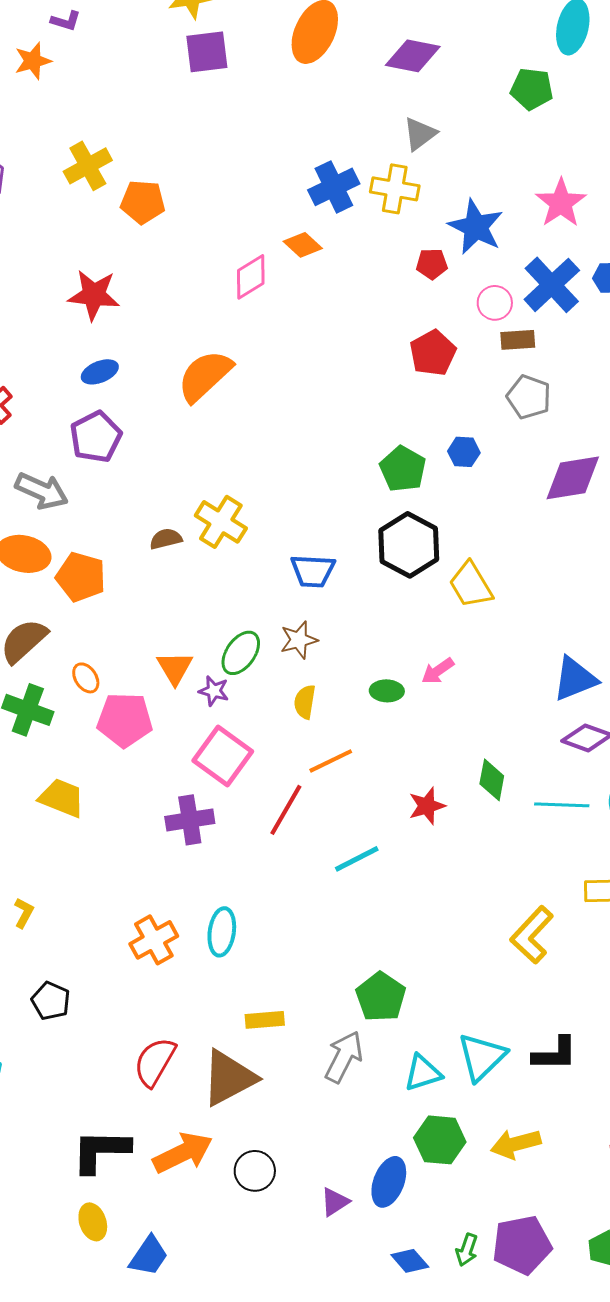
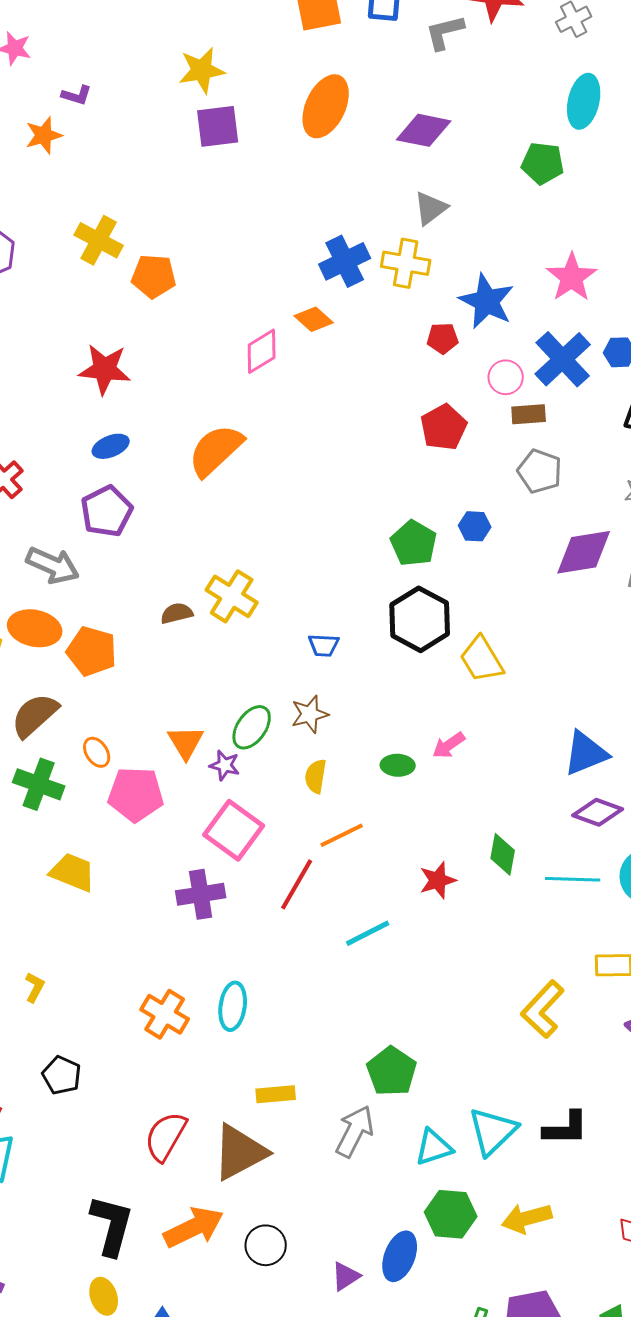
yellow cross: (88, 166) -> (99, 240), turned -33
blue trapezoid: (313, 571) -> (324, 645), size x0.7
orange cross: (154, 940) -> (165, 1014), turned -30
black L-shape: (101, 1151) -> (112, 1225), turned 104

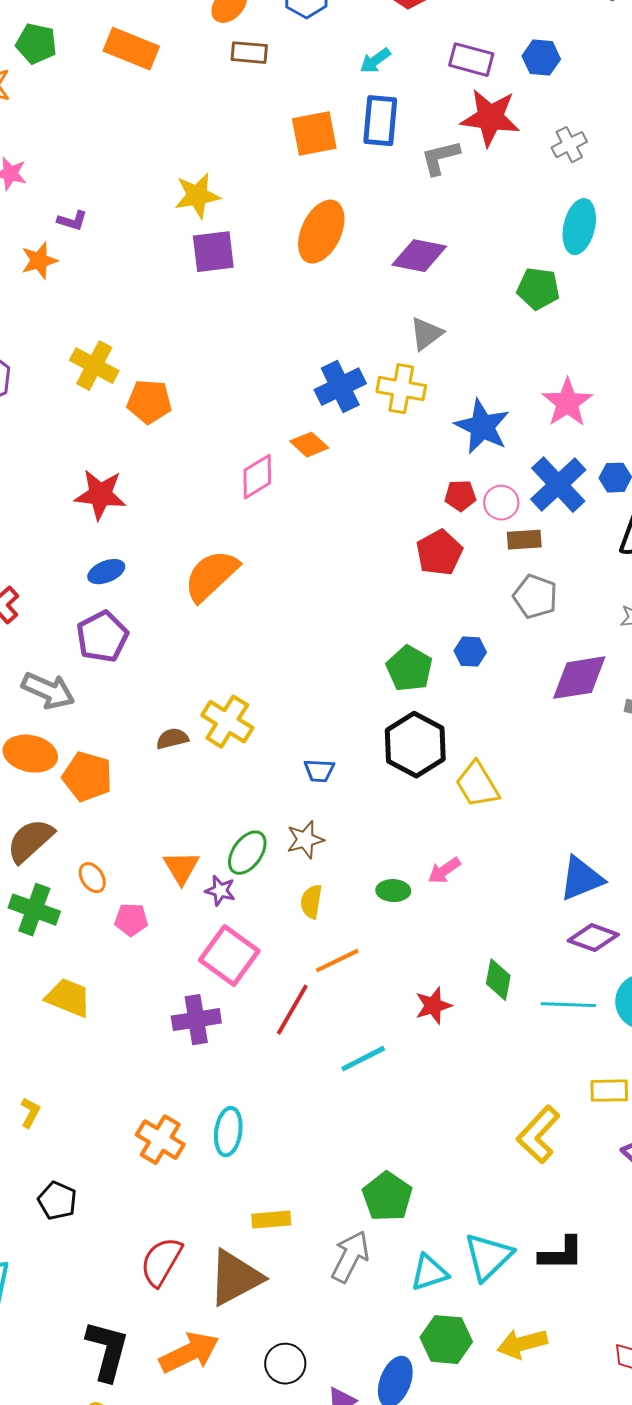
red pentagon: (443, 338) -> (460, 496), moved
pink pentagon: (136, 794) -> (131, 920), size x0.6
black circle: (266, 1245) -> (285, 1364), moved

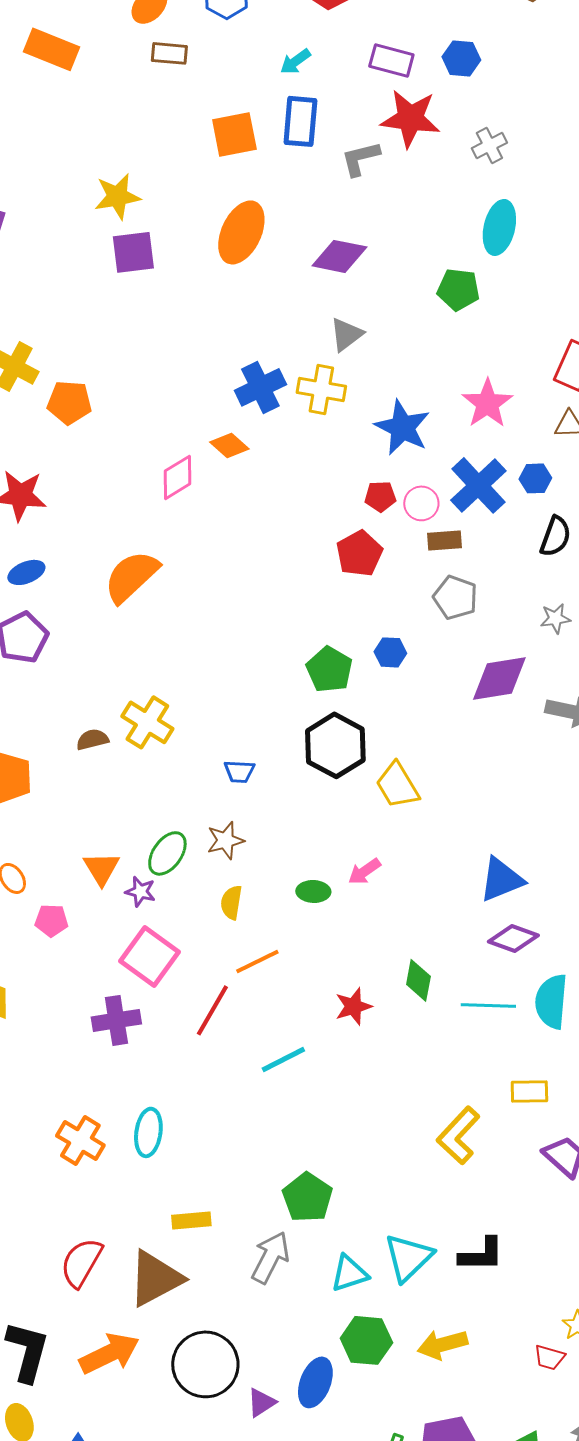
black circle: (285, 1364) -> (205, 1364), size x1.6

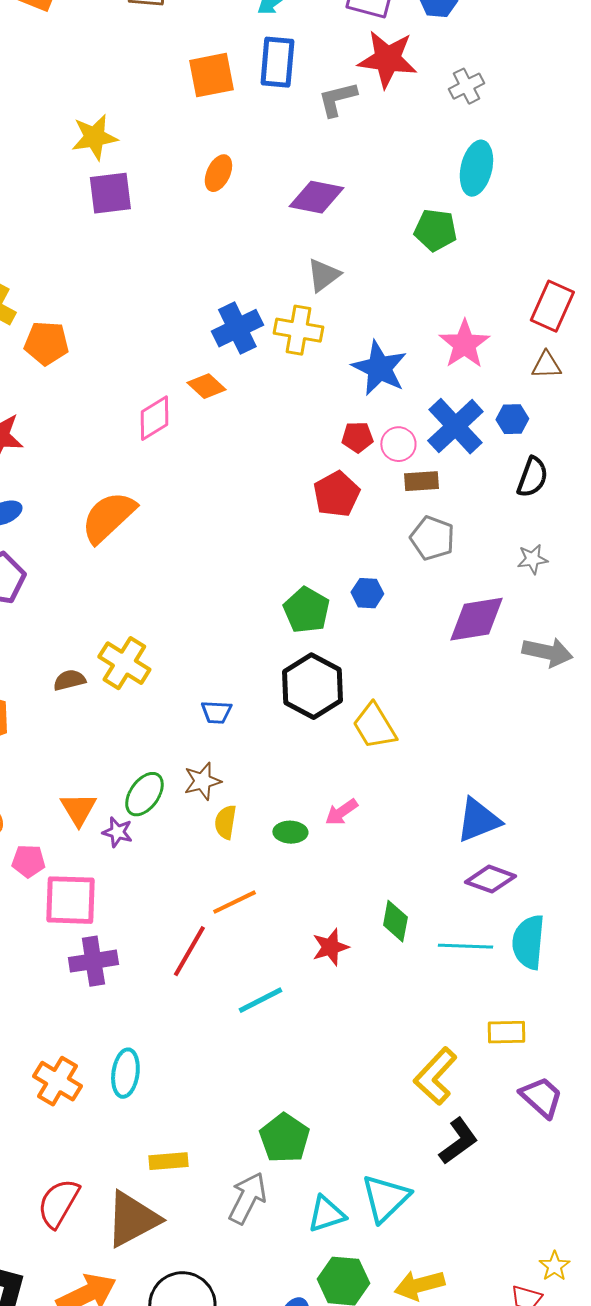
orange ellipse: (241, 232) -> (218, 173), size x0.6
yellow semicircle: (231, 902) -> (225, 822), moved
pink square: (149, 956) -> (70, 900), moved, turned -34
black L-shape: (481, 1254) -> (458, 1141), moved, turned -36

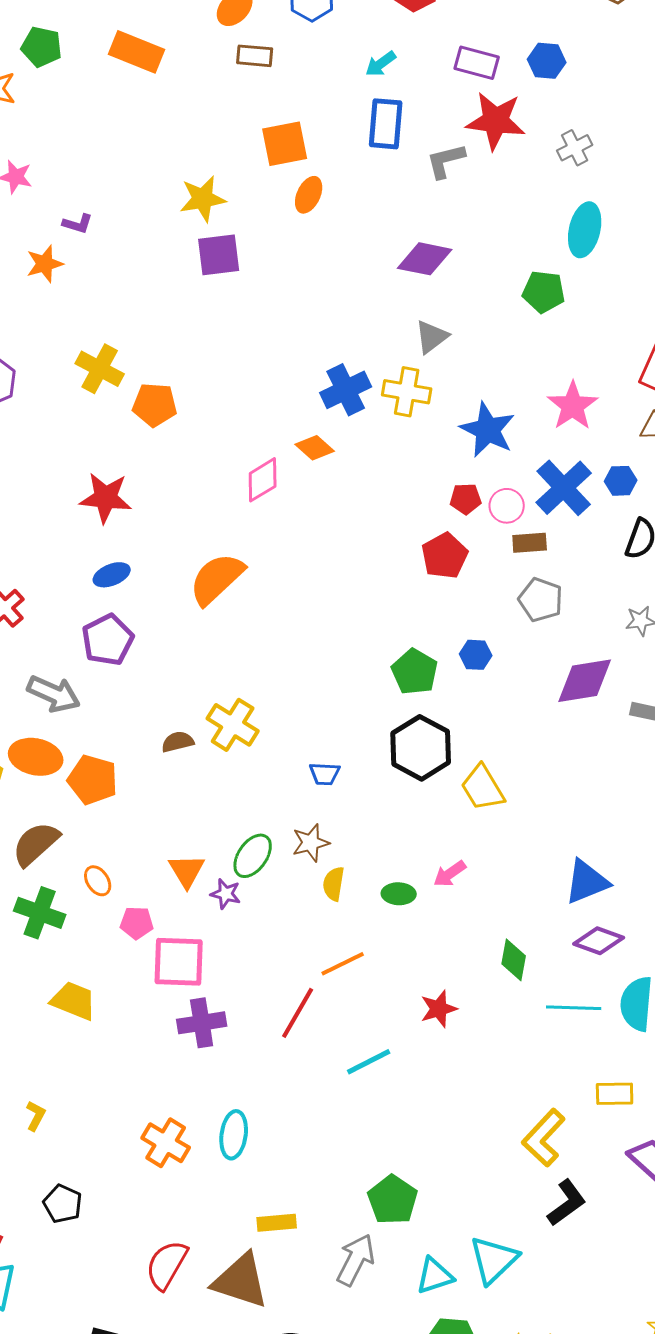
orange square: (211, 75) -> (285, 144), moved
orange ellipse: (218, 173) -> (309, 195), moved
green diamond: (395, 921) -> (514, 960), moved
brown triangle: (132, 1219) -> (241, 1281), turned 46

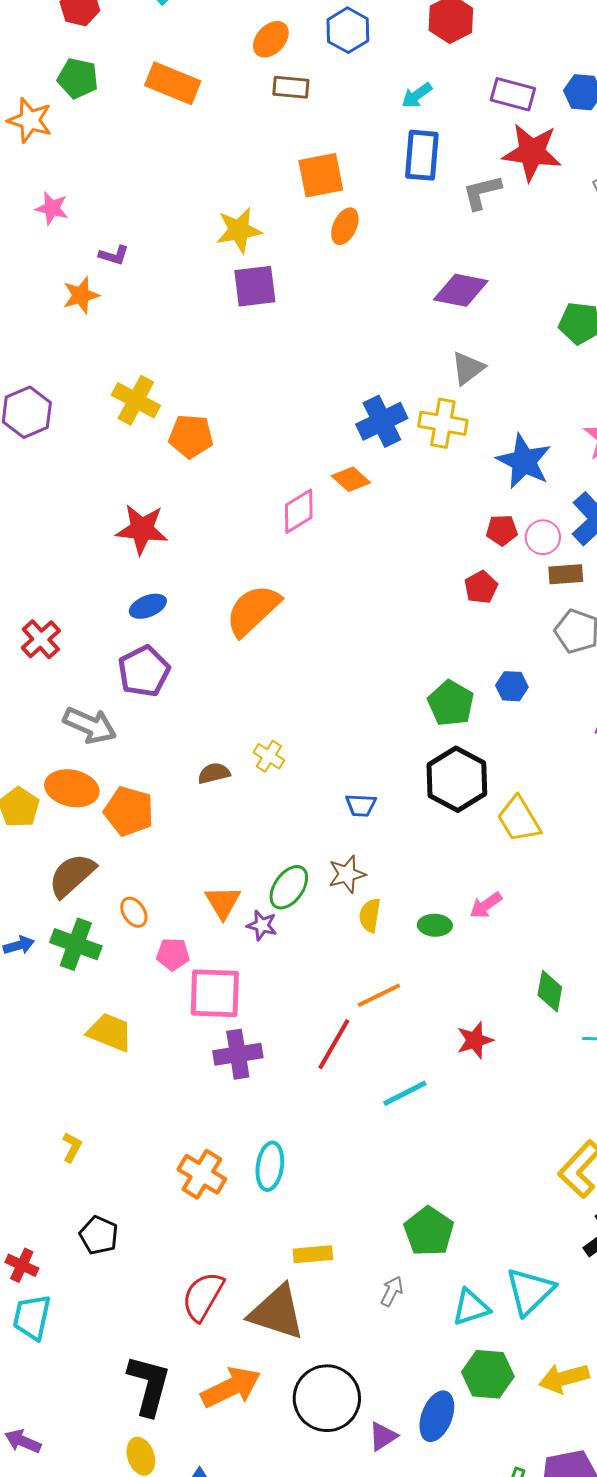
red pentagon: (445, 556) -> (481, 587), size x0.7
yellow cross: (233, 725) -> (269, 756), size x0.6
gray arrow: (356, 1260) -> (392, 1291), size x0.6

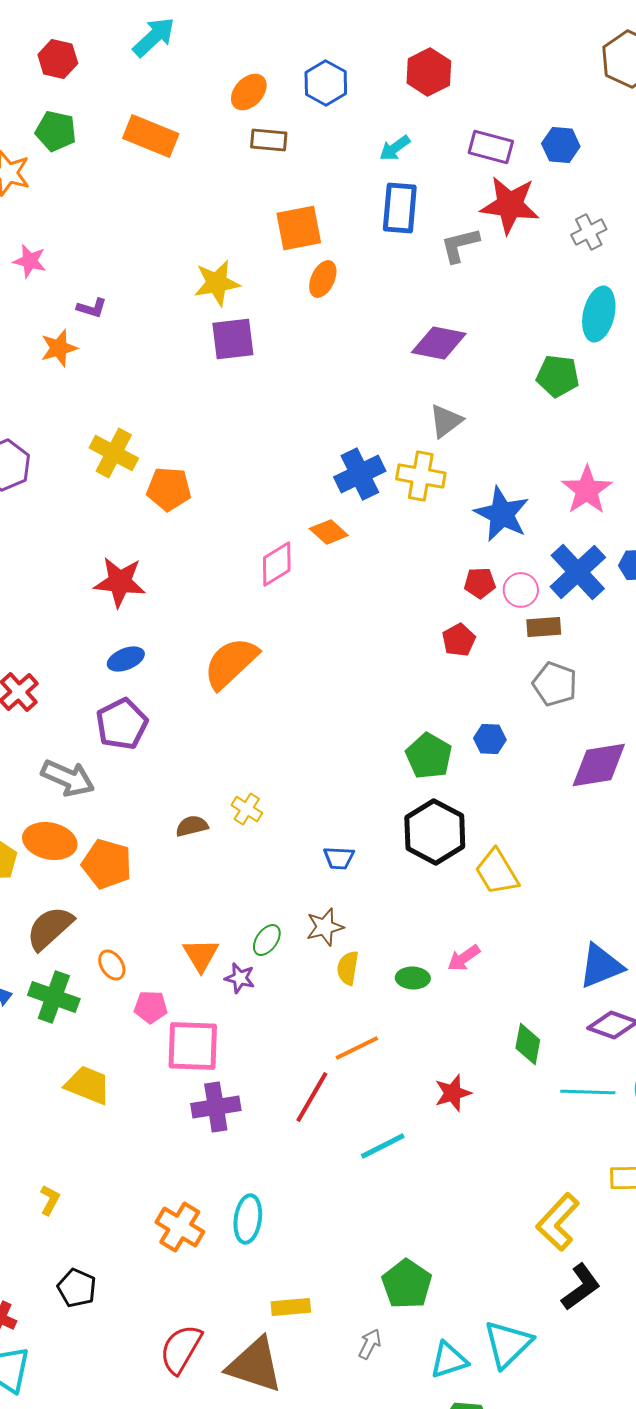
green ellipse: (289, 887) -> (267, 940), size x0.7

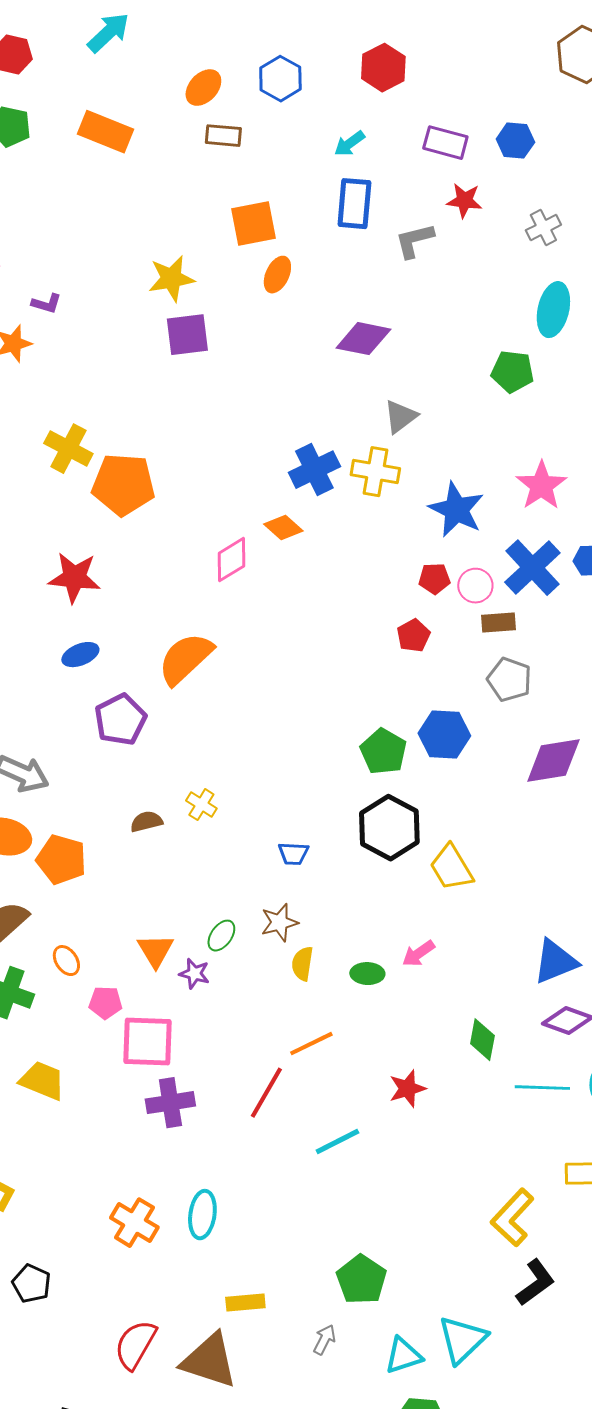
red star: (510, 205) -> (464, 201), size x0.6
purple diamond: (439, 343) -> (363, 339), moved
orange pentagon: (169, 489) -> (123, 485), size x1.4
purple pentagon: (122, 724) -> (120, 720), moved
blue hexagon: (490, 739) -> (444, 735), size x1.6

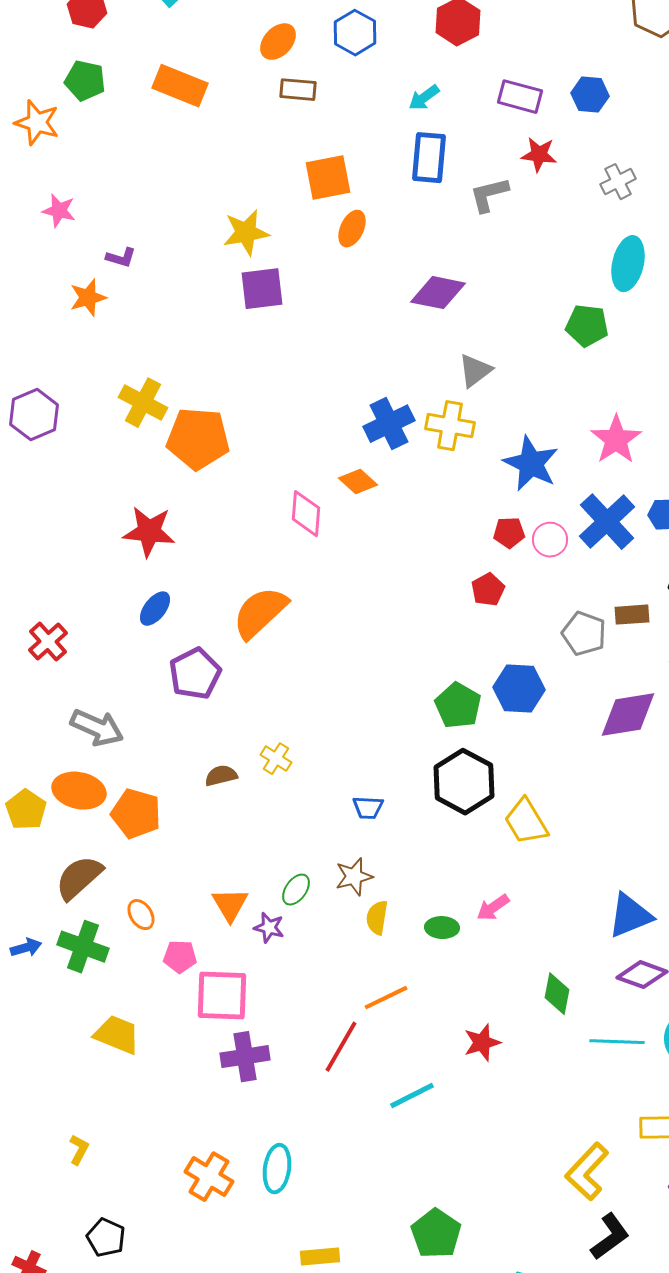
pink diamond: (231, 560) -> (306, 514), turned -54
brown rectangle: (498, 623) -> (632, 615), moved
blue ellipse: (80, 655) -> (155, 609), turned -30

